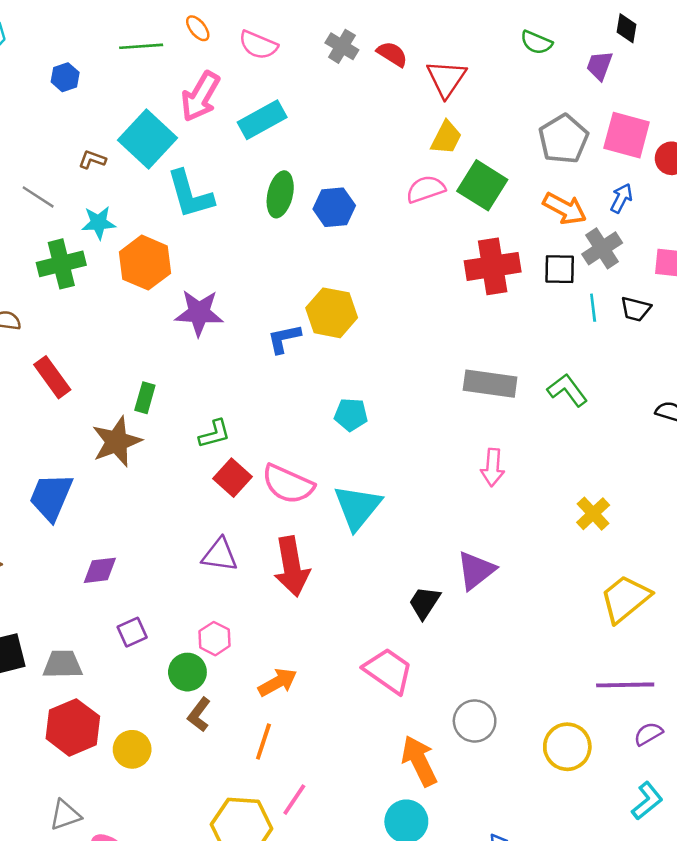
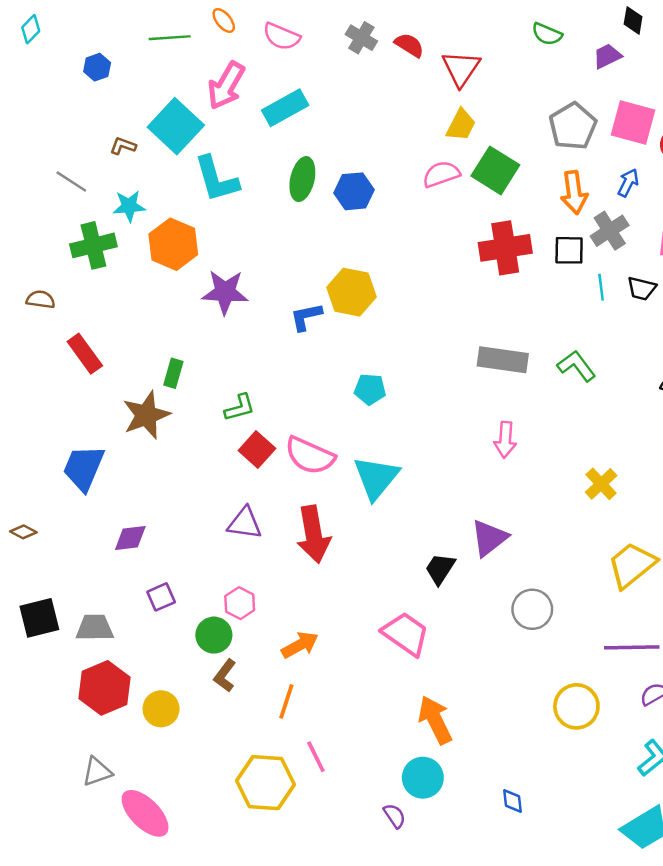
purple trapezoid: (599, 66) -> (607, 56), turned 44
orange arrow: (565, 209) -> (574, 193), turned 54
gray circle: (475, 721) -> (532, 609), moved
pink line: (294, 800) -> (316, 757), turned -60

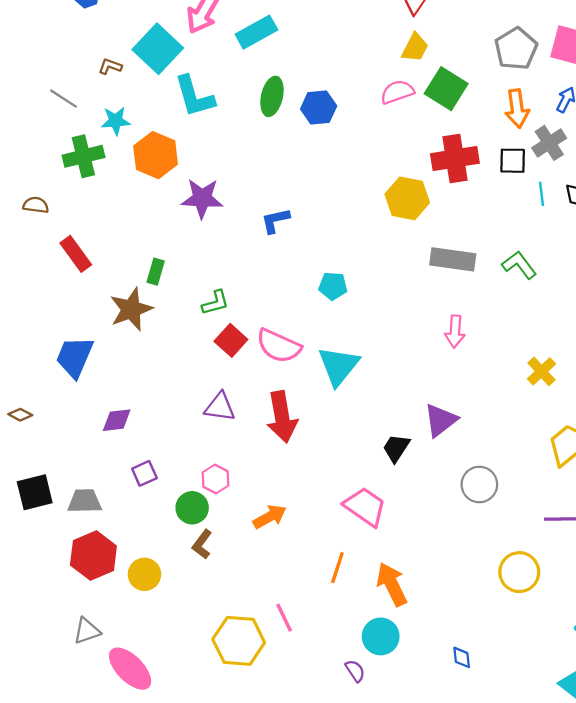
yellow hexagon: (352, 292) -> (407, 198), moved
orange line: (286, 701) -> (337, 568), moved

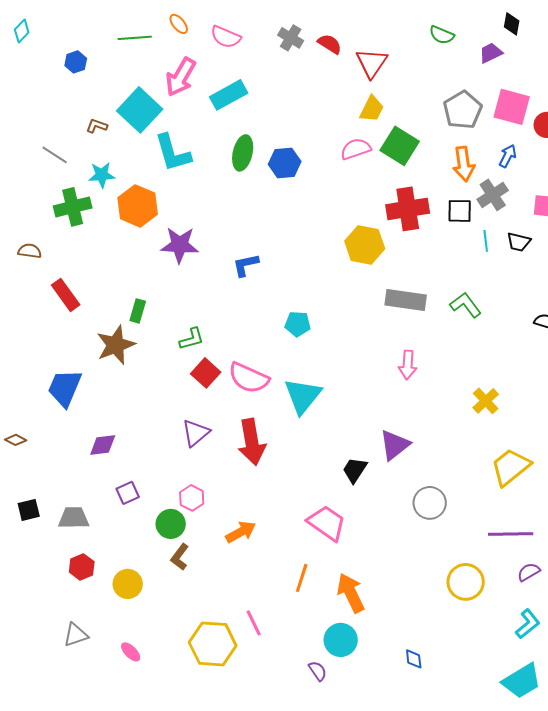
purple triangle: (220, 407) -> (196, 433), turned -48
black square: (35, 492) -> (29, 510), size x0.7
red hexagon: (93, 555) -> (82, 567), size x0.6
pink ellipse: (130, 669) -> (131, 652), moved, size x0.5

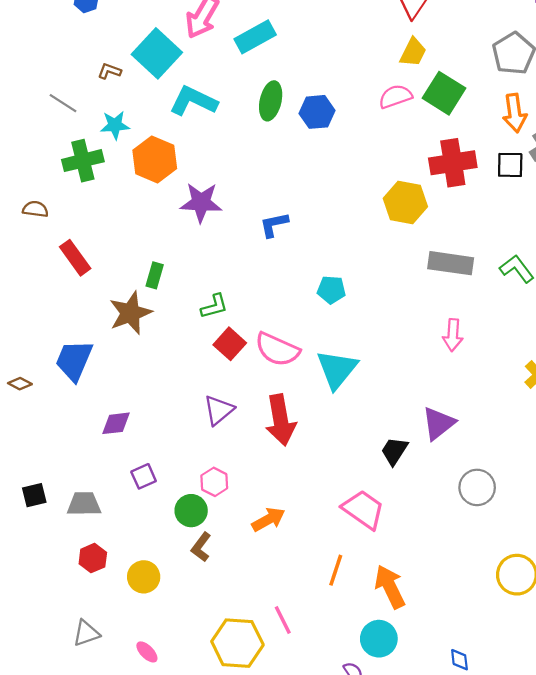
cyan L-shape: (173, 153) -> (193, 101), turned 132
brown diamond: (16, 440) -> (20, 384), moved

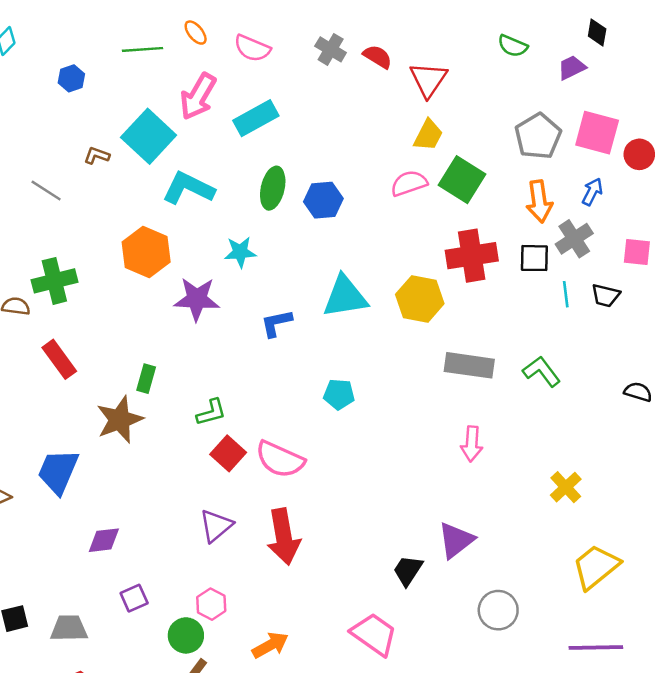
cyan star: (115, 125) -> (240, 252), moved
green cross: (83, 161) -> (54, 281), moved
cyan triangle: (337, 369) -> (345, 297), moved, turned 42

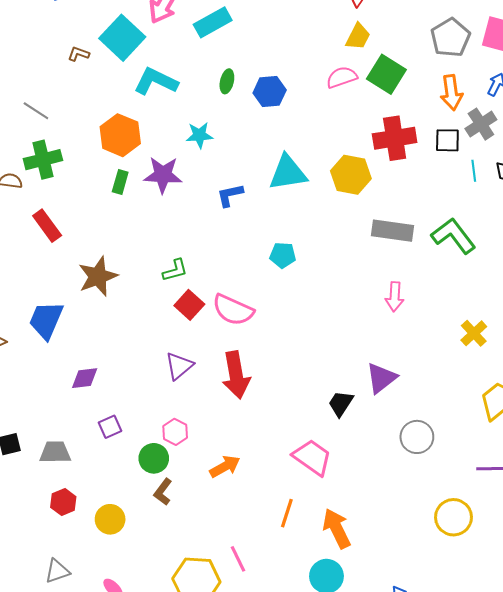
green ellipse: (273, 188) -> (227, 81), size x0.7
gray line: (46, 191) -> (36, 111), moved
green L-shape: (542, 371) -> (454, 236), size x1.4
green rectangle: (146, 379) -> (120, 182), moved

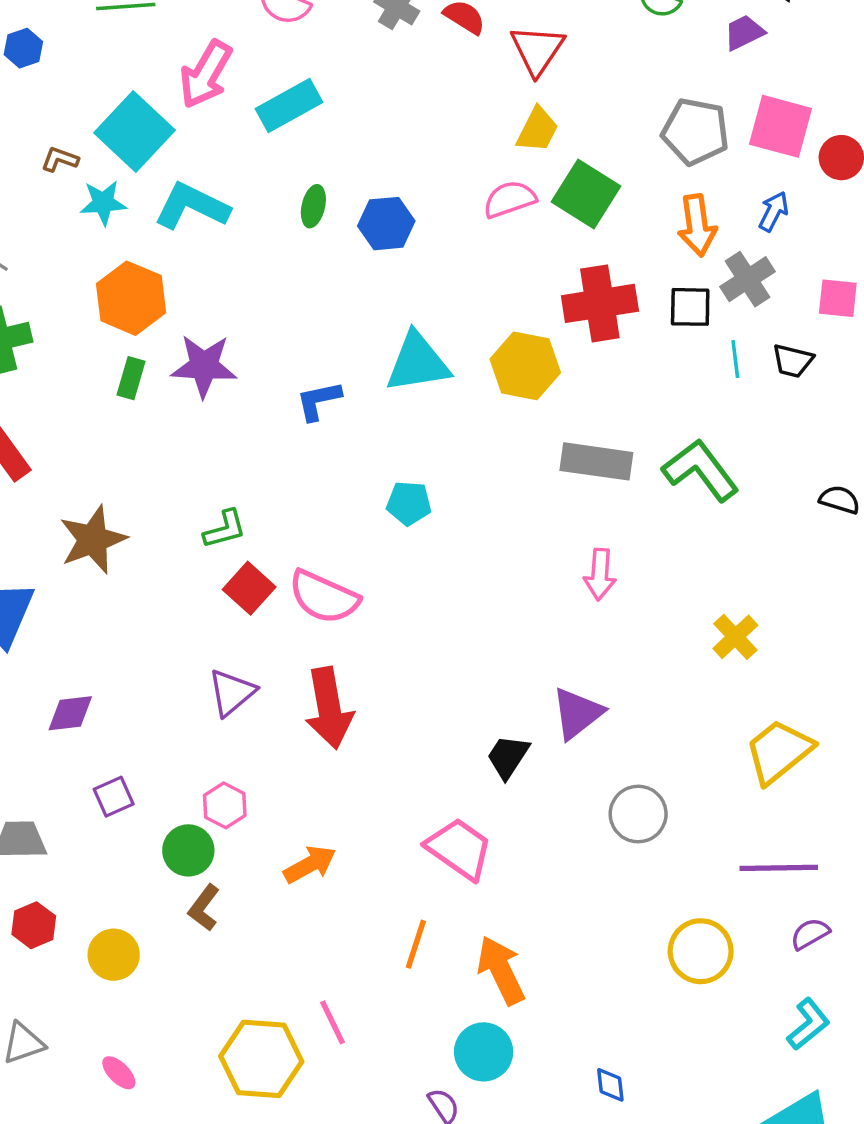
gray pentagon: (450, 38) -> (695, 132), turned -30
cyan star: (199, 135) -> (103, 203), moved

